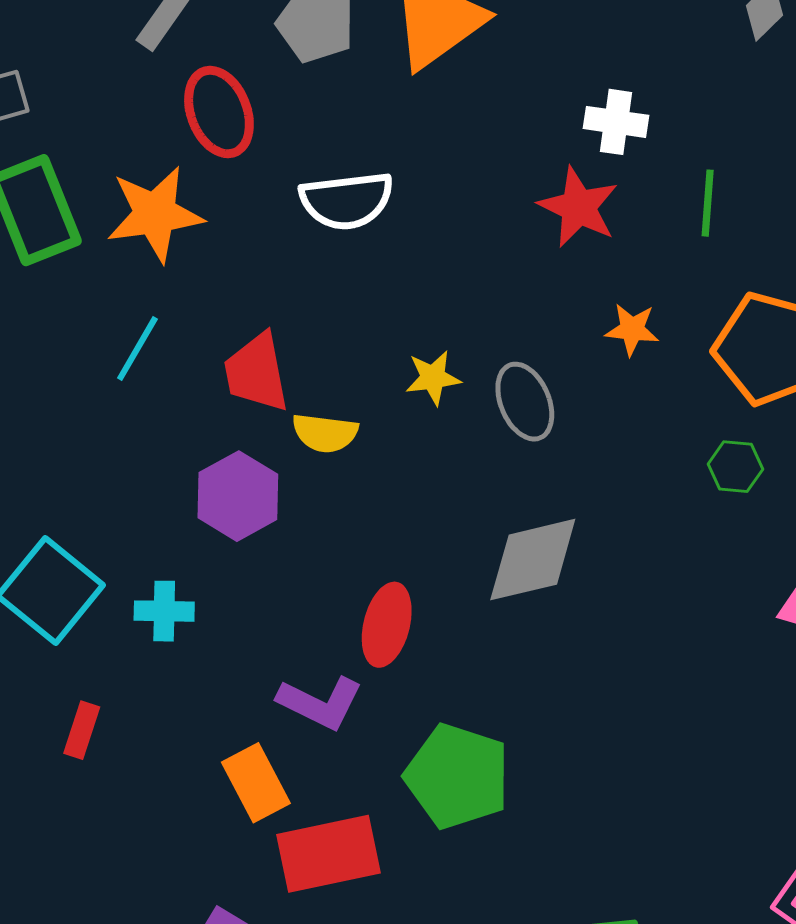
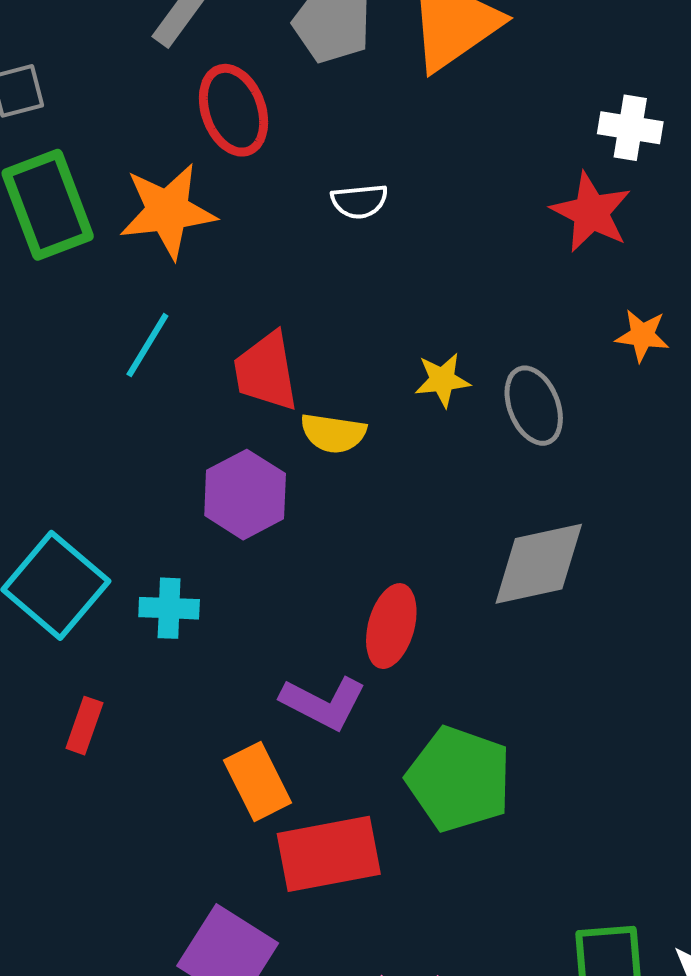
white semicircle: (347, 201) -> (359, 201), size x0.6

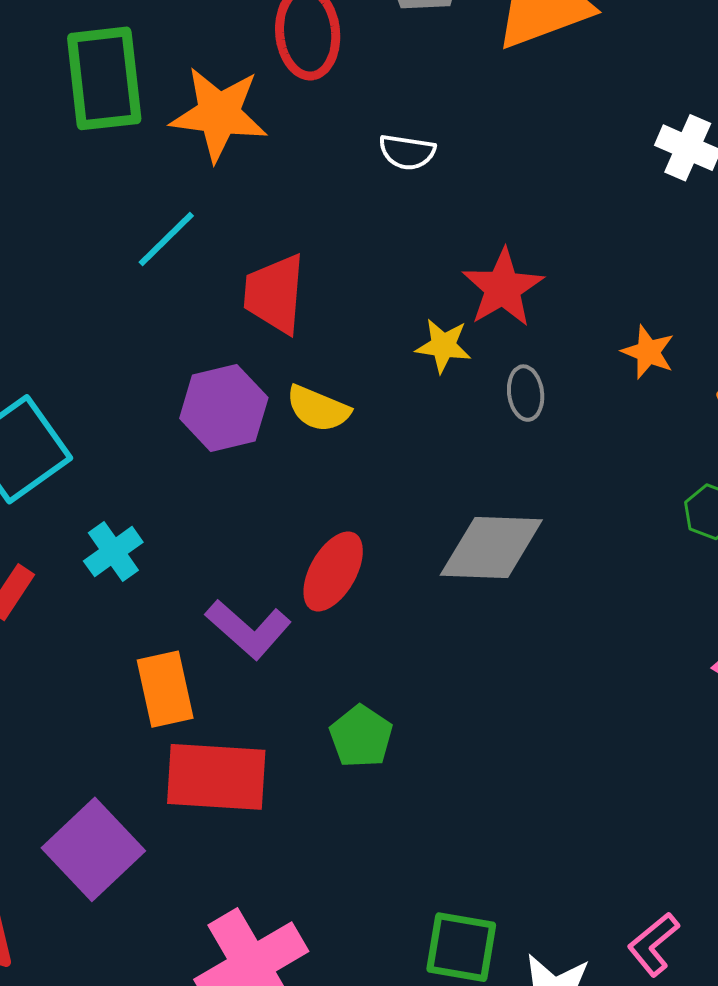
red star: (591, 212) -> (503, 288), moved
gray ellipse: (534, 406) -> (526, 393), size x0.7
yellow semicircle: (333, 433) -> (318, 409), moved
cyan cross: (169, 608) -> (113, 552), moved, turned 38
green pentagon: (459, 779) -> (361, 736), size x0.6

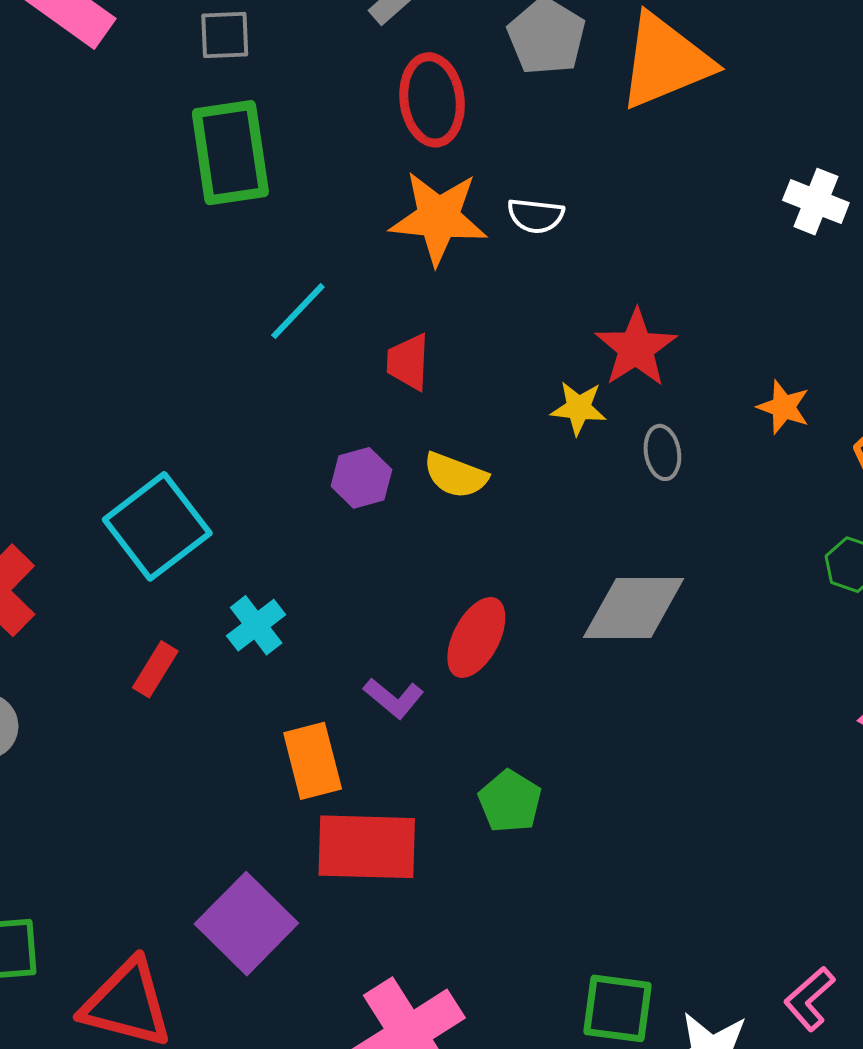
orange star: (219, 114) -> (439, 218), moved
red trapezoid: (275, 294) -> (408, 362), size x0.7
purple hexagon: (224, 408) -> (361, 478), size x0.7
purple L-shape: (248, 629) -> (394, 698), size x0.7

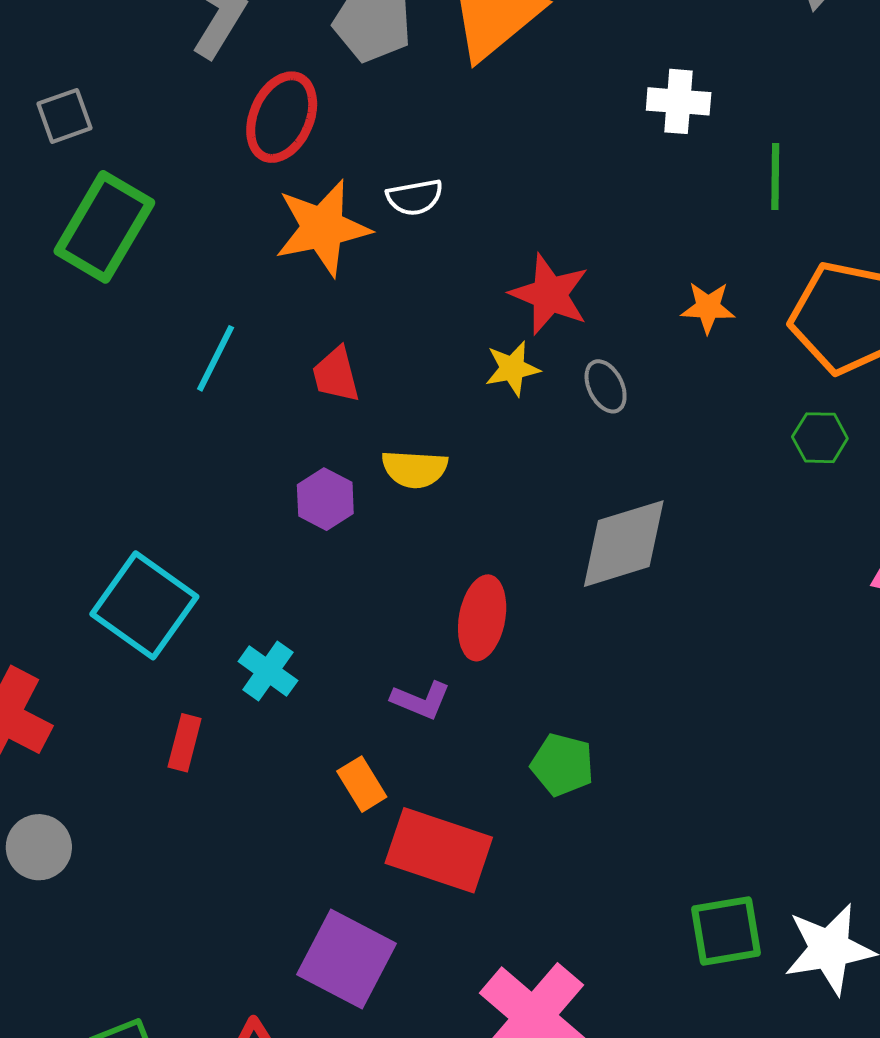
red ellipse: (432, 100) -> (282, 117), turned 48
green rectangle: (230, 153) -> (104, 227), turned 56
orange rectangle: (313, 761) -> (362, 784), size x0.7
red rectangle: (367, 847) -> (439, 850), turned 34

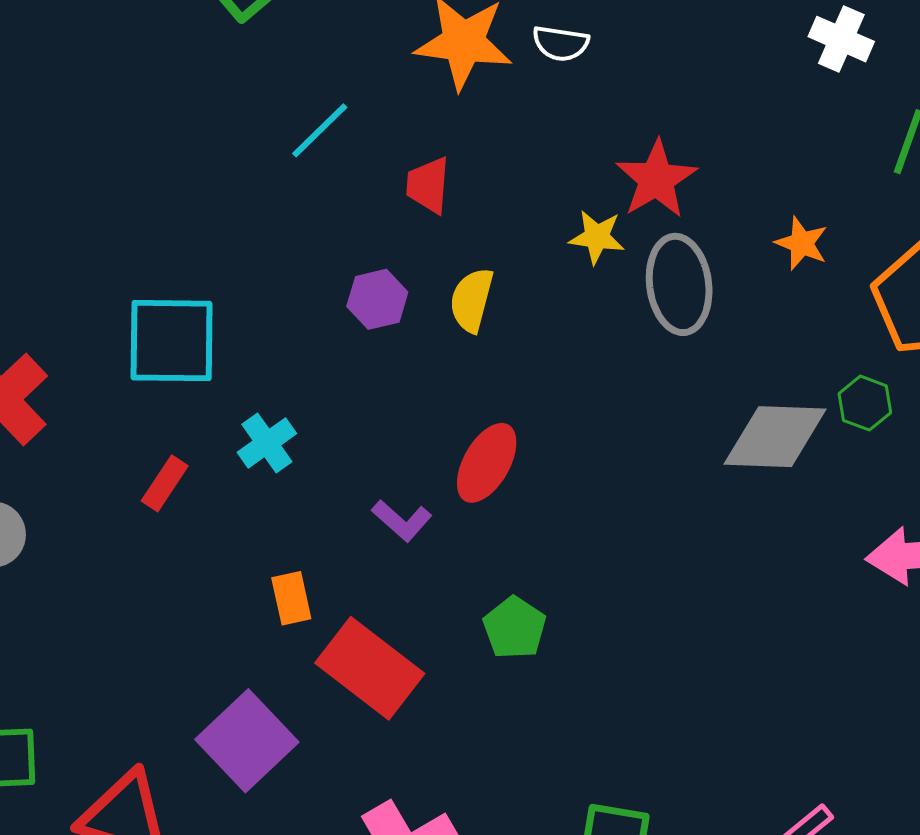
gray ellipse: (606, 386) -> (679, 284), size x1.8
yellow semicircle: (415, 469) -> (472, 300), turned 82
gray diamond: (624, 544) -> (775, 437), moved
cyan square: (144, 605) -> (172, 341), turned 36
orange rectangle: (362, 784) -> (291, 598), moved

